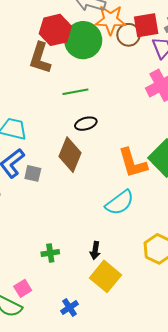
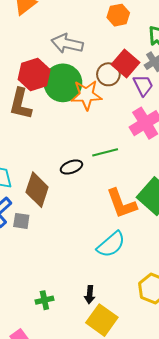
orange star: (110, 20) -> (86, 95), moved
red square: (146, 25) -> (126, 64), turned -36
green line: (75, 92) -> (105, 152), moved
brown diamond: (70, 155) -> (37, 190), moved

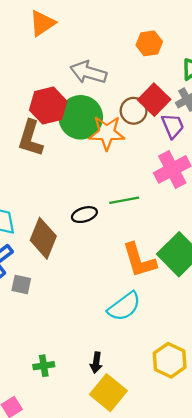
gray square: (21, 221) -> (21, 285), moved

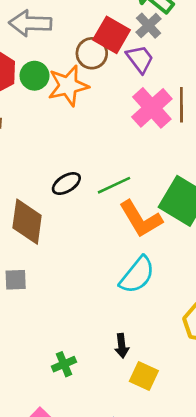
green circle: (81, 117) -> (35, 76), size x0.6
green line: (124, 200) -> (114, 185), moved
yellow square: (108, 393) -> (144, 376), size x0.7

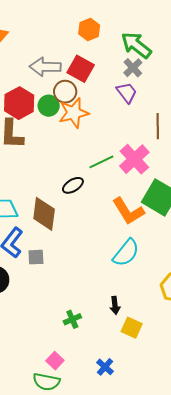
red square: (112, 35) -> (81, 69), moved
brown circle: (92, 53) -> (65, 92), moved
pink cross: (152, 108) -> (134, 159), moved
green line: (114, 185) -> (101, 162), moved

